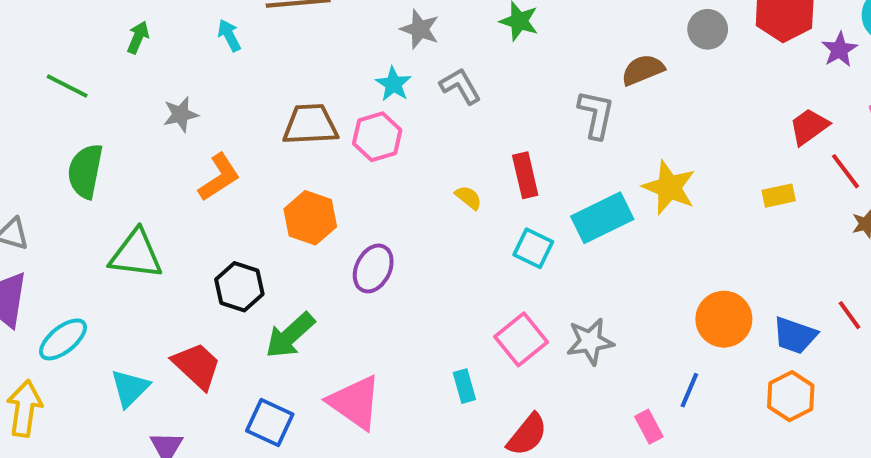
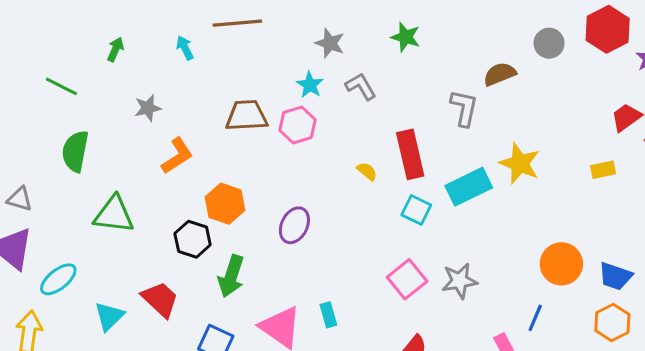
red rectangle: (525, 175) -> (410, 154), size x1.4
orange hexagon: (310, 218) -> (225, 204), moved
green arrow: (290, 335) -> (231, 276), turned -30
cyan rectangle: (464, 386) -> (328, 315), moved

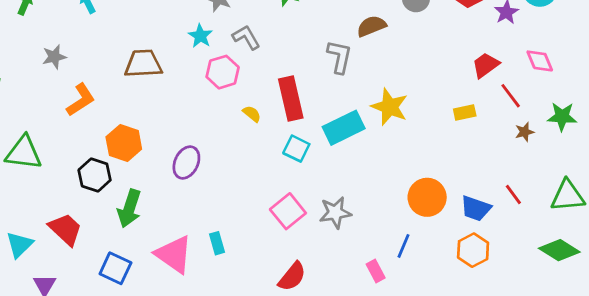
pink hexagon: (298, 125) -> (223, 72), moved

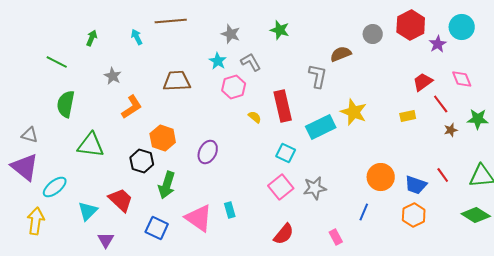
gray star: (54, 57) -> (113, 76), turned -30
cyan square: (296, 149) -> (286, 153), moved
pink rectangle: (376, 271) -> (336, 237), moved

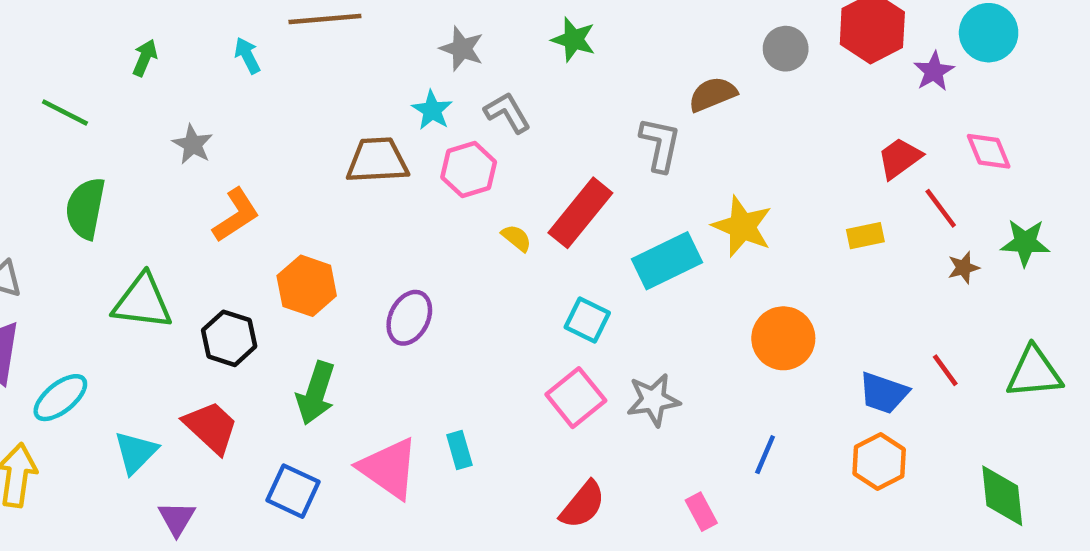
brown trapezoid: (177, 81) -> (377, 160), moved
red rectangle: (283, 106) -> (580, 213), turned 52
black hexagon: (142, 161) -> (229, 338), moved
orange circle: (381, 177) -> (783, 338), moved
green diamond: (476, 215) -> (1002, 496), moved, turned 52

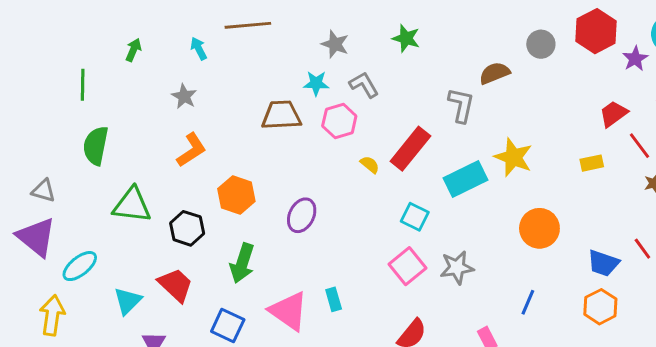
cyan star: (432, 110) -> (316, 83), turned -30
green line: (65, 112) -> (83, 85), turned 64
gray star: (193, 144) -> (184, 96), moved

